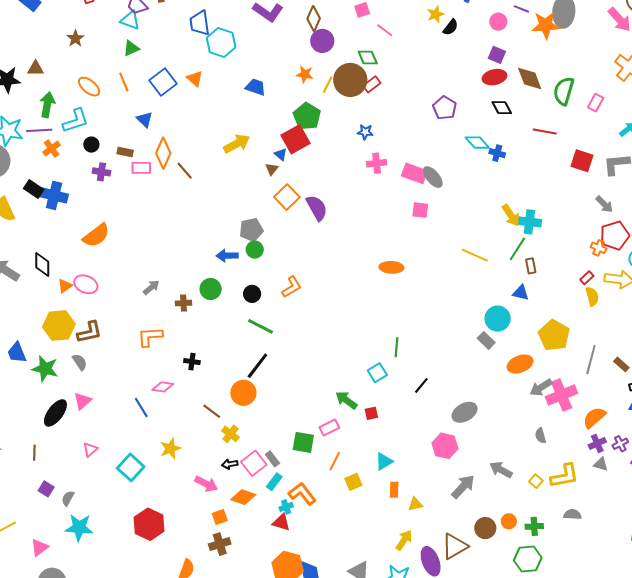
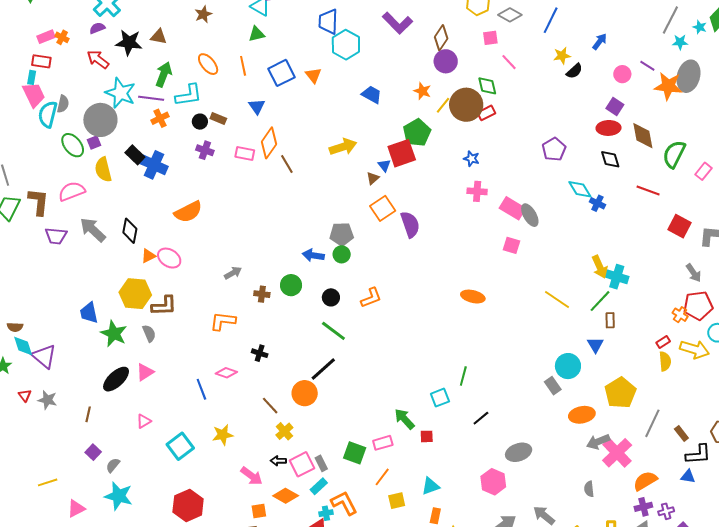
brown rectangle: (125, 152) -> (218, 118), moved
blue triangle: (521, 293) -> (595, 345), turned 36
pink cross: (561, 395) -> (617, 453), turned -32

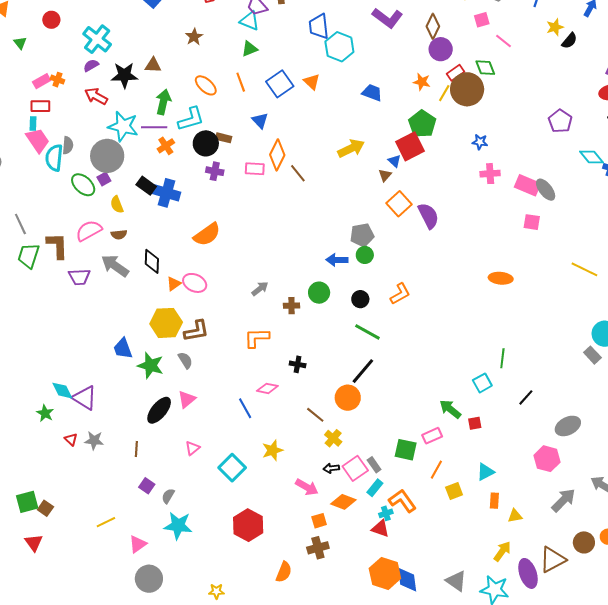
red rectangle: (486, 113) -> (455, 73), moved
black circle: (200, 122) -> (206, 143), size x1.6
yellow semicircle: (103, 170) -> (117, 205), size x0.7
brown semicircle: (15, 327) -> (119, 235), moved

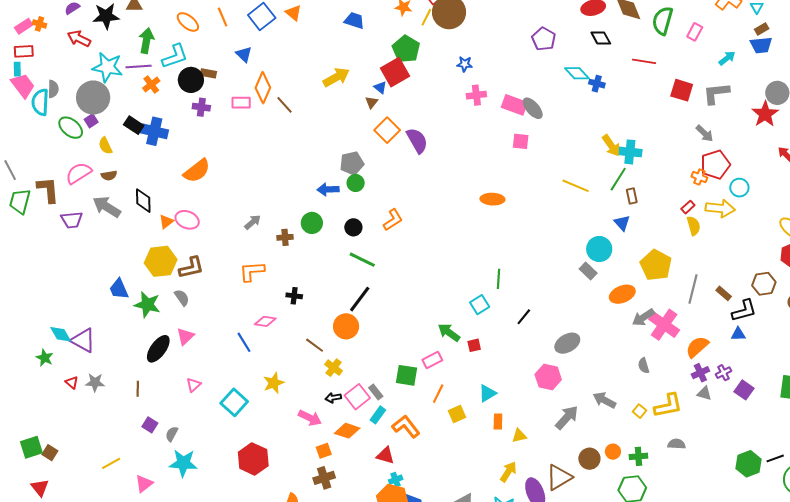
cyan cross: (386, 513) -> (396, 480), moved

